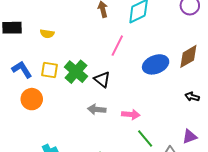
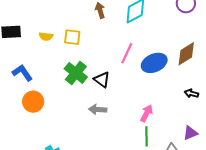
pink line: (117, 46) -> (127, 53), moved
yellow square: (49, 70) -> (72, 37), moved
pink arrow: (131, 114) -> (147, 113), moved, turned -66
green line: (145, 139) -> (146, 136), turned 42

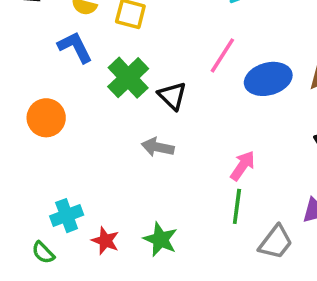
blue L-shape: (22, 73) -> (75, 47), moved

